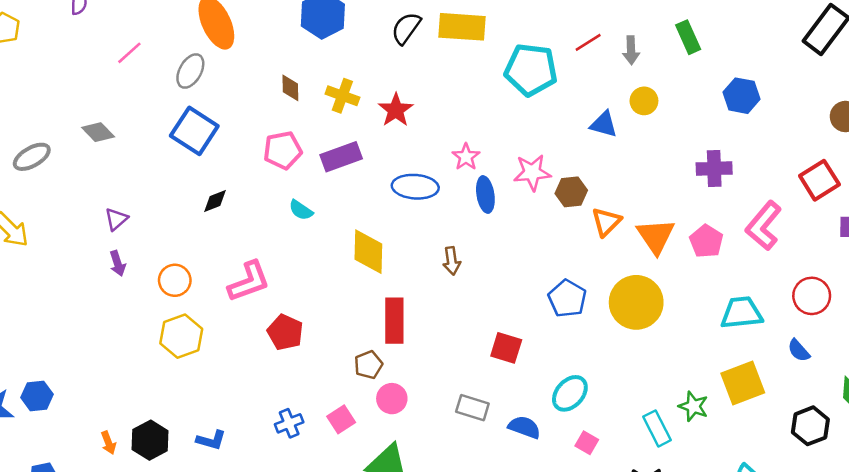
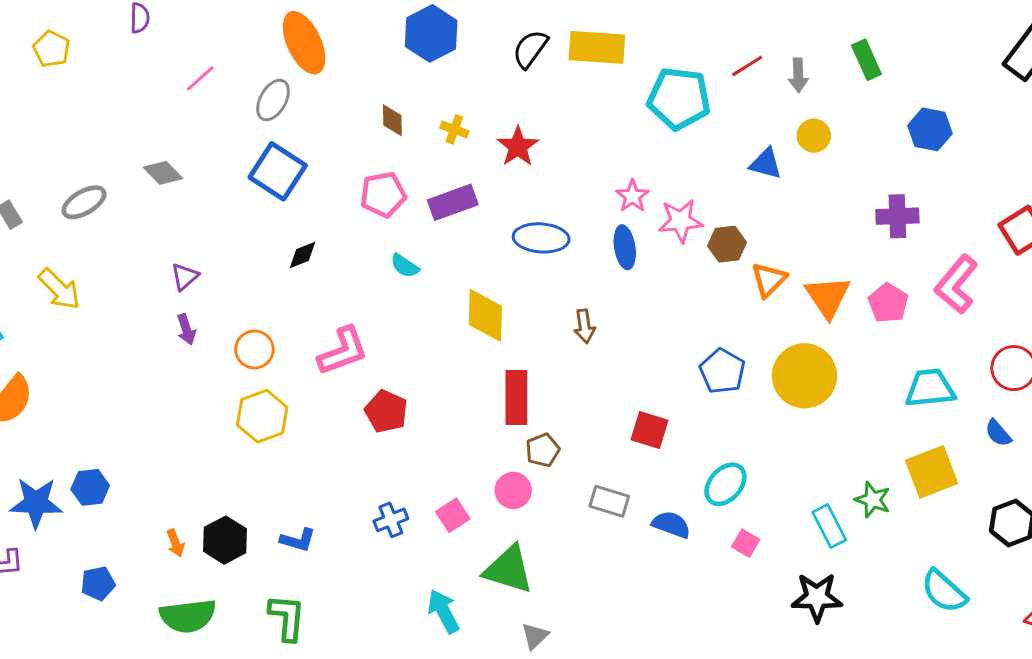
yellow cross: (342, 96) -> (454, 129), size x0.7
pink star: (466, 157) -> (632, 196), moved
brown pentagon: (368, 365) -> (543, 450), moved

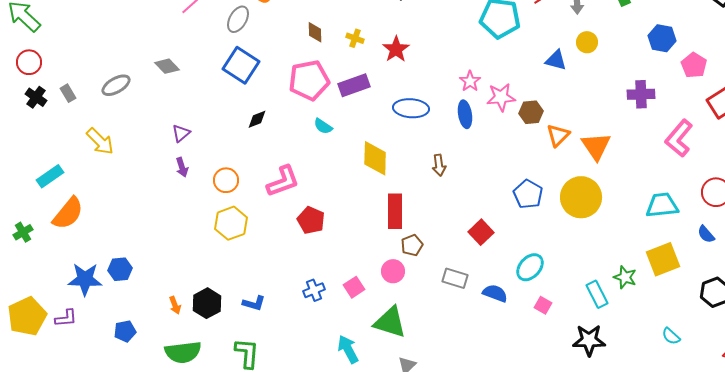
pink pentagon: (383, 195) -> (309, 80), size x1.4
pink pentagon: (888, 303) -> (694, 65), moved
red square: (650, 430) -> (481, 232), turned 30
cyan semicircle: (944, 591) -> (671, 336), size x0.6

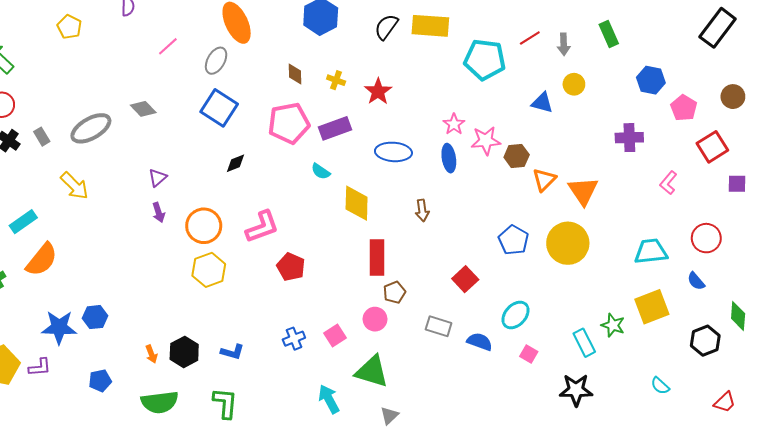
gray ellipse: (116, 85) -> (91, 128), size x1.4
cyan semicircle: (323, 126) -> (321, 171), moved
pink L-shape: (679, 138) -> (668, 183), size x0.6
orange circle: (226, 180) -> (204, 226), size x1.4

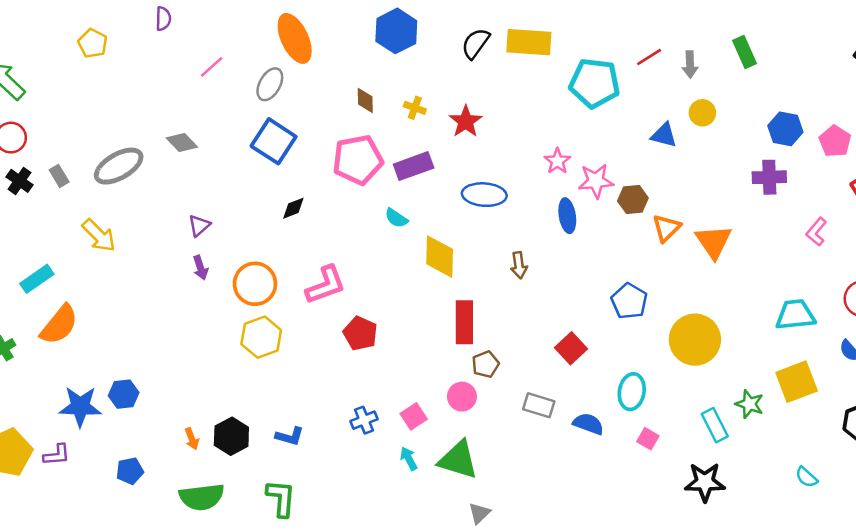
blue hexagon: (651, 80) -> (785, 129), moved
blue ellipse: (449, 158) -> (567, 216), moved
yellow circle: (568, 243) -> (695, 340), moved
cyan ellipse: (516, 315) -> (632, 392), turned -32
cyan arrow: (329, 399) -> (409, 459), moved, size x0.7

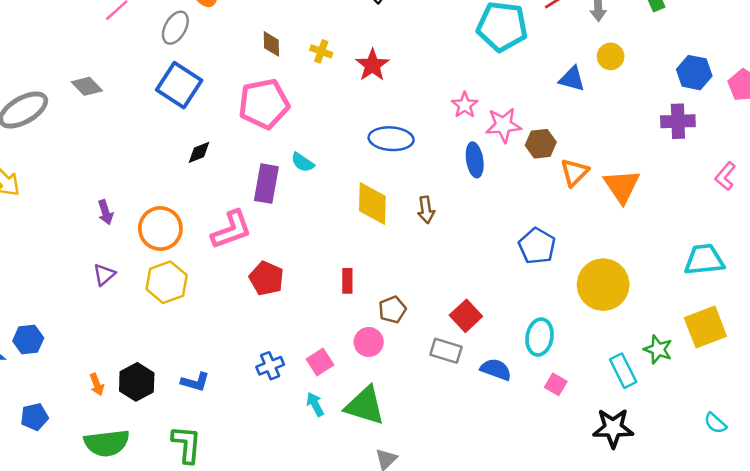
purple rectangle: (414, 166) -> (266, 184), moved, turned -60
purple triangle: (199, 226) -> (104, 275), moved
yellow diamond: (440, 257) -> (372, 204), moved
red rectangle: (464, 322) -> (347, 281), moved, size x0.6
red square: (571, 348) -> (466, 316), moved

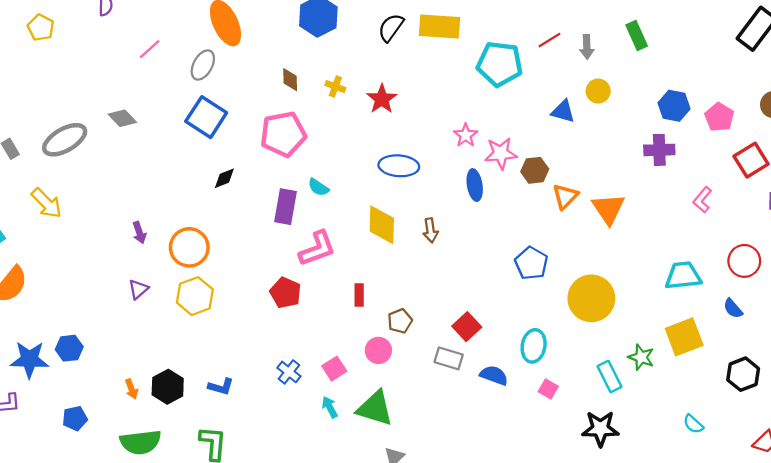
pink L-shape: (231, 230) -> (317, 248), moved
blue cross: (270, 366) -> (289, 372), turned -30

